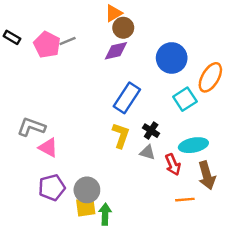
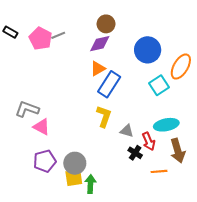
orange triangle: (114, 13) -> (98, 69), moved
black cross: (151, 131) -> (135, 153), moved

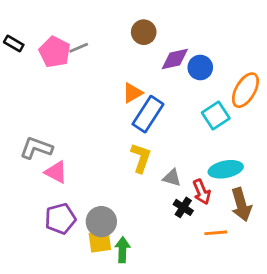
purple diamond: (100, 44) -> (175, 59), moved
blue circle: (148, 50) -> (200, 67), size x0.7

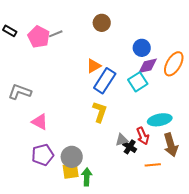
purple diamond: (175, 59) -> (148, 66), moved
cyan square: (216, 116) -> (138, 82), moved
gray L-shape: (36, 148) -> (20, 92), moved
gray triangle: (172, 178) -> (122, 140), moved, turned -32

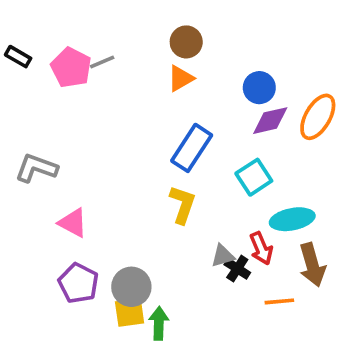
orange triangle: (94, 66) -> (181, 78), moved
cyan square: (138, 82) -> (254, 177), moved
purple pentagon: (43, 155) -> (78, 283), turned -30

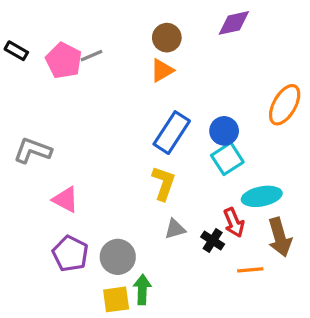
blue circle: (259, 88) -> (224, 131), moved
purple diamond: (270, 121) -> (234, 23), moved
gray triangle: (223, 256) -> (175, 229), moved
yellow square: (130, 312) -> (116, 299), moved

